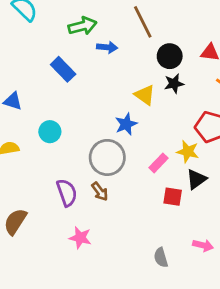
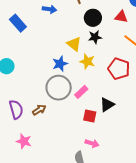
yellow star: (188, 152) -> (87, 61), moved
gray circle: (107, 157) -> (59, 88), moved
brown arrow: (100, 191) -> (39, 110), turned -88
pink arrow: (203, 245) -> (92, 143), moved

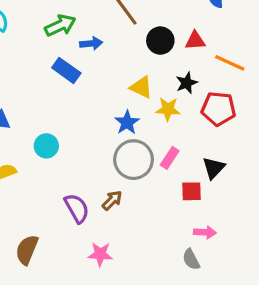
red triangle: (121, 17) -> (195, 41), moved
blue rectangle: (18, 23) -> (66, 70), moved
black star: (95, 37) -> (187, 83), moved

